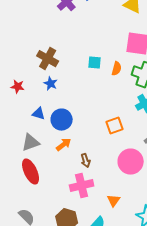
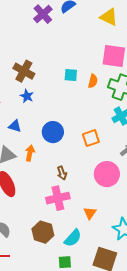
blue circle: (62, 120) -> (53, 132), moved
orange arrow: (64, 145) -> (30, 153), moved, turned -42

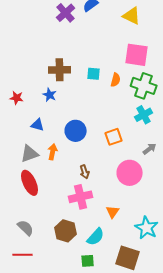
brown cross: (24, 71) -> (60, 70), moved, turned -30

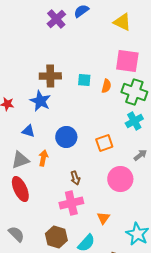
blue star: (50, 95) -> (40, 101), size x1.5

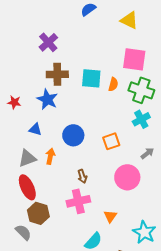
purple cross: (56, 19) -> (48, 42), moved
cyan square: (84, 80) -> (91, 78), size x1.5
brown hexagon: (56, 237) -> (38, 213), moved

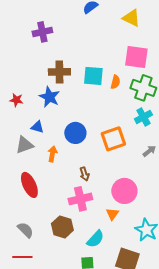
purple cross: (48, 42) -> (42, 32), moved, turned 30
orange square: (111, 141) -> (113, 139), size x1.4
gray triangle: (27, 158) -> (24, 145), moved
pink circle: (127, 177) -> (124, 191), moved
brown hexagon: (38, 213) -> (62, 227), moved

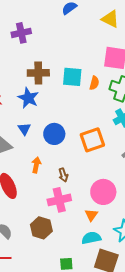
blue triangle: (37, 127) -> (24, 129), moved, turned 40
orange arrow: (52, 154) -> (36, 165), moved
cyan semicircle: (95, 239) -> (91, 238), moved, turned -144

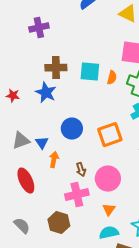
blue triangle: (24, 129) -> (42, 143), moved
pink circle: (103, 192) -> (108, 179), moved

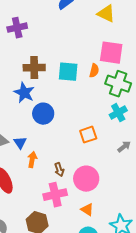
orange semicircle: (112, 78) -> (94, 71), moved
blue circle: (72, 129) -> (43, 114), moved
orange square: (110, 135) -> (88, 135), size x0.7
orange triangle: (109, 210) -> (87, 210), turned -32

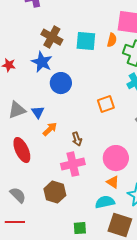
brown cross: (34, 68) -> (52, 37), turned 30
orange arrow: (32, 160) -> (50, 129), turned 35
pink circle: (86, 179) -> (116, 158), moved
orange triangle: (87, 210) -> (113, 182), moved

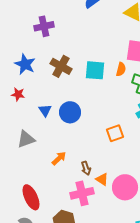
blue star: (42, 62) -> (25, 64), moved
blue triangle: (38, 112) -> (45, 110), moved
red ellipse: (22, 150) -> (31, 197), moved
orange triangle: (113, 182) -> (102, 179), moved

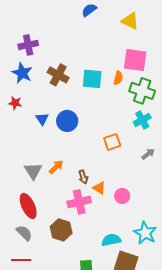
purple cross: (44, 26) -> (28, 45), moved
gray triangle: (26, 139) -> (33, 171), moved, turned -42
pink circle: (125, 187) -> (122, 196), size x0.6

